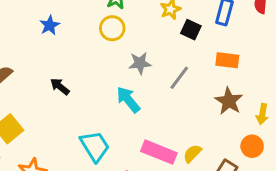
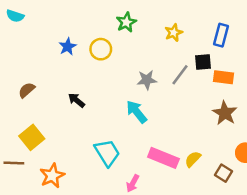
yellow circle: (112, 28) -> (101, 49), moved
black square: (191, 30) -> (203, 62), moved, turned -30
gray line: (179, 78) -> (180, 75), moved

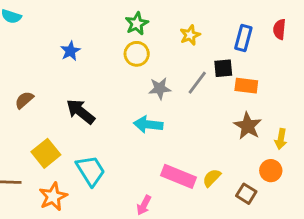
yellow circle: (101, 49) -> (137, 54), moved
black arrow: (76, 100) -> (80, 112), size x1.5
cyan arrow: (137, 112) -> (148, 124), turned -45
yellow square: (32, 137) -> (46, 153), moved
cyan trapezoid: (107, 153) -> (91, 171), moved

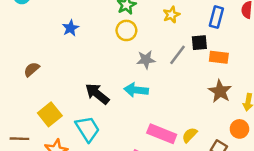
black arrow: (80, 112) -> (97, 94), moved

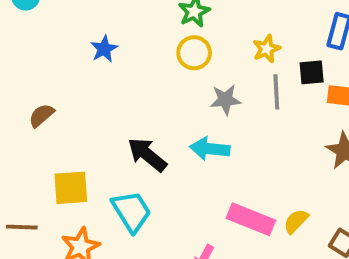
yellow star: (171, 15) -> (267, 49), moved
gray line: (177, 55) -> (276, 92), turned -40
yellow square: (50, 114) -> (71, 188), turned 35

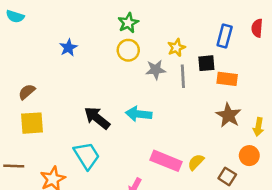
gray star: (225, 100) -> (156, 70), moved
yellow square: (71, 188) -> (32, 123), moved

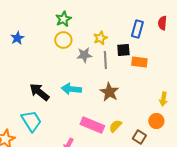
brown star: (228, 115) -> (109, 92), moved

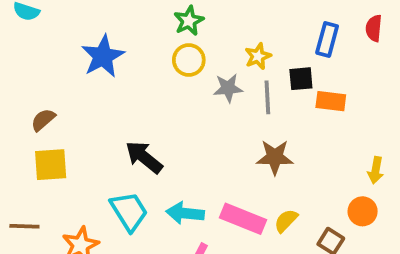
blue star: (17, 38) -> (103, 56), size x1.6
cyan arrow: (71, 89) -> (185, 213), moved
brown star: (109, 92) -> (275, 157), turned -30

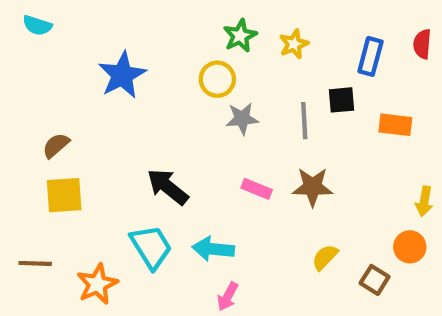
green star: (189, 21) -> (240, 36), moved
yellow star: (258, 56) -> (294, 44), moved
gray star: (228, 88) -> (242, 119), moved
orange rectangle: (331, 101) -> (395, 125), moved
pink rectangle: (243, 219) -> (257, 189), moved, size x0.6

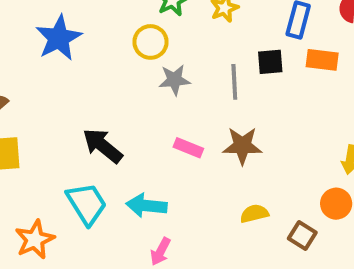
orange rectangle: (395, 125) -> (322, 60), moved
yellow semicircle: (325, 257) -> (254, 214), turned 32

